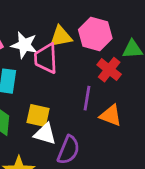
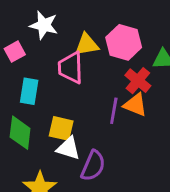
white star: (24, 45) -> (44, 25), moved
orange triangle: (111, 115) -> (135, 105), moved

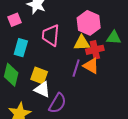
yellow triangle: (87, 45) -> (82, 43), moved
red cross: (138, 81) -> (95, 50), turned 30

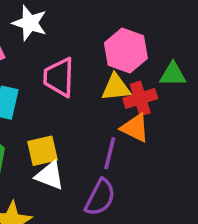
purple line: (76, 68) -> (110, 153), moved
yellow square: (39, 75) -> (42, 151), turned -30
purple semicircle: (57, 103) -> (100, 197), moved

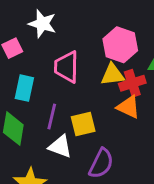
yellow square: (42, 151) -> (83, 124), moved
purple line: (110, 153) -> (52, 116), moved

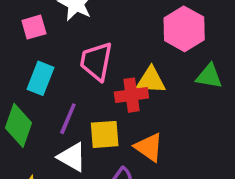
pink hexagon: (120, 45) -> (184, 29), moved
red cross: (132, 83) -> (131, 95), moved
orange triangle: (128, 107) -> (149, 147), moved

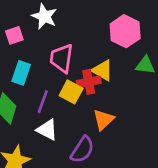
yellow triangle: (151, 80) -> (102, 70), turned 30
yellow square: (105, 134) -> (71, 92), moved, turned 35
orange triangle: (149, 147) -> (103, 120), turned 45

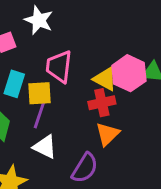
pink hexagon: (125, 31) -> (129, 73), moved
red cross: (89, 82) -> (102, 103), moved
yellow square: (71, 92) -> (39, 93), moved, turned -30

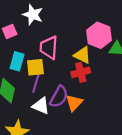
pink hexagon: (129, 73) -> (99, 35), moved
orange triangle: (107, 134) -> (74, 103), moved
purple semicircle: (85, 168) -> (59, 97), moved

